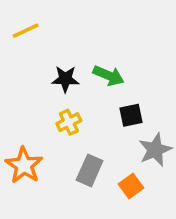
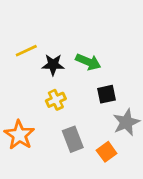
yellow line: (26, 31) -> (26, 51), moved
gray rectangle: (90, 170) -> (73, 139), turned -45

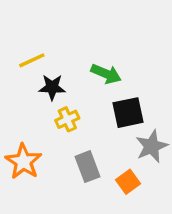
black star: (53, 65) -> (52, 87), moved
black square: (107, 94) -> (128, 113), size x1.4

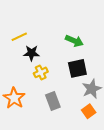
green arrow: (106, 74) -> (74, 41), moved
orange square: (128, 182) -> (89, 111), moved

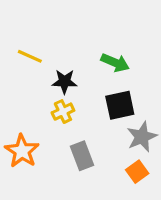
yellow line: (19, 37) -> (30, 56), turned 49
black star: (31, 53) -> (65, 82), moved

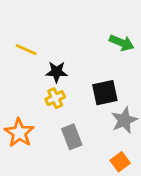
green arrow: (115, 63) -> (122, 43), moved
orange square: (137, 172) -> (120, 162), moved

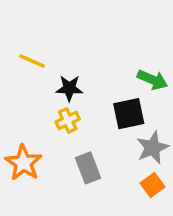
green arrow: (122, 43) -> (153, 80), moved
orange square: (120, 162) -> (153, 185), moved

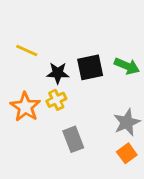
black square: (129, 114) -> (90, 67), moved
orange star: (24, 163) -> (25, 107), moved

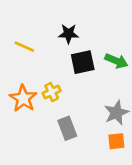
black star: (58, 73) -> (68, 34), moved
orange square: (127, 153) -> (116, 141), turned 30

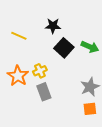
black square: (83, 62) -> (64, 48), turned -36
gray rectangle: (67, 128) -> (44, 92), moved

